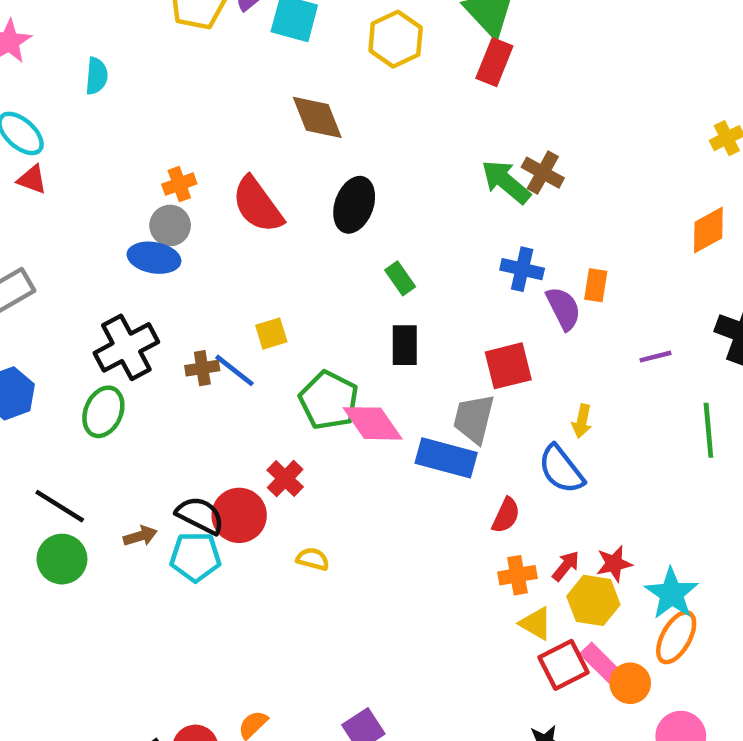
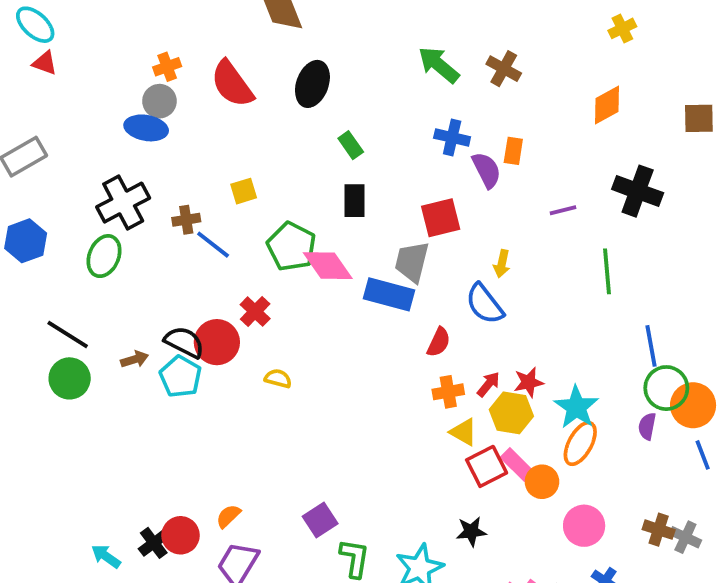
brown cross: (543, 173) -> (504, 69), moved
blue line: (235, 370) -> (213, 245), moved
cyan pentagon: (195, 557) -> (181, 377), turned 30

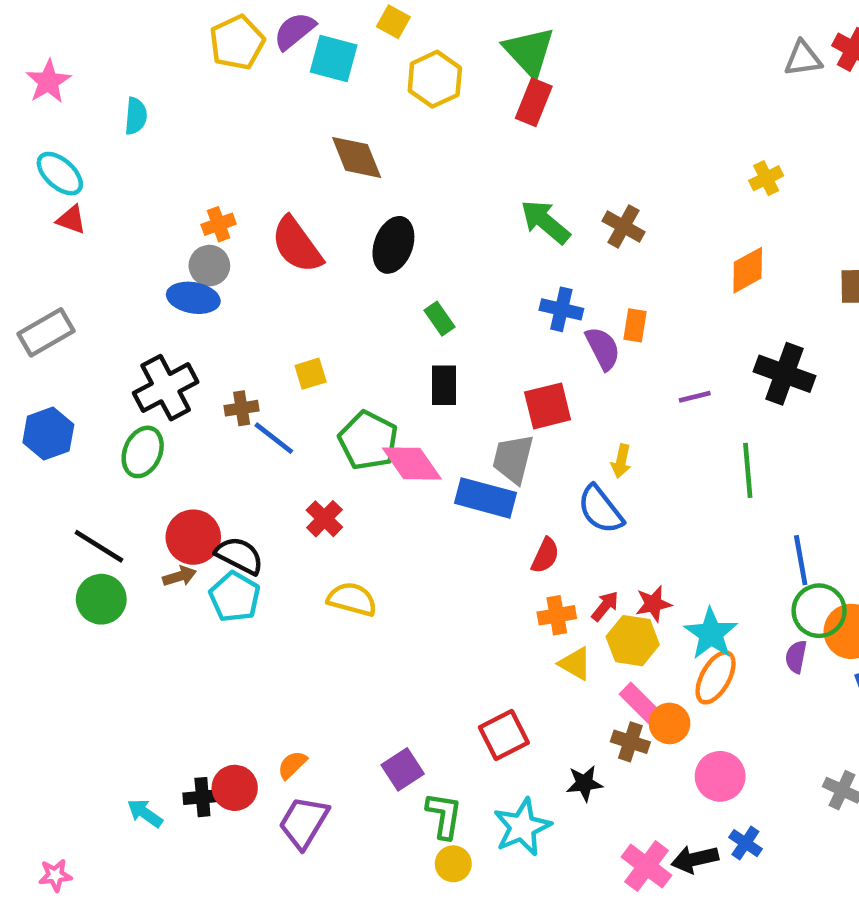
red circle: (217, 342) -> (193, 537), moved
yellow semicircle: (278, 378) -> (352, 599), size x1.5
red square: (487, 466) -> (504, 735), moved
brown cross: (659, 530) -> (630, 742), moved
black cross: (154, 543) -> (202, 797), turned 32

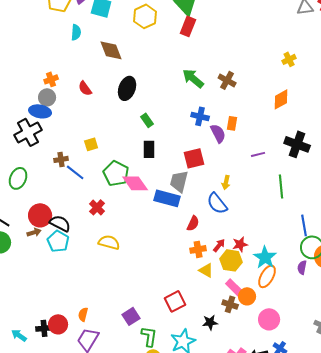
cyan semicircle: (136, 116) -> (76, 32), moved
red semicircle: (297, 245) -> (85, 88), size x0.6
black cross: (166, 388) -> (28, 132), moved
orange semicircle: (292, 765) -> (83, 314), turned -32

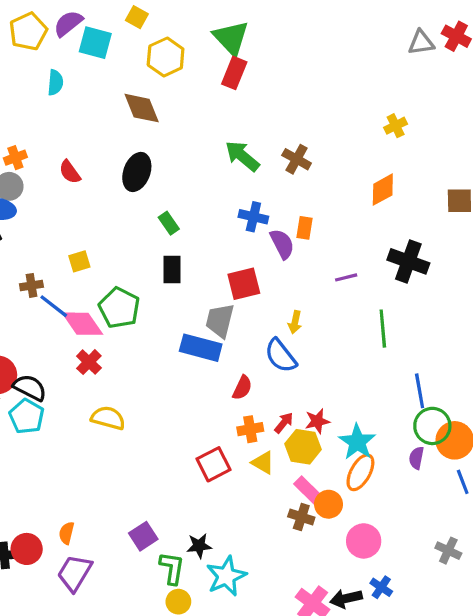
brown diamond: (111, 50) -> (142, 108), moved
pink diamond: (135, 183) -> (83, 324), moved
red square: (175, 301) -> (213, 464), moved
black star: (210, 322) -> (199, 546), moved

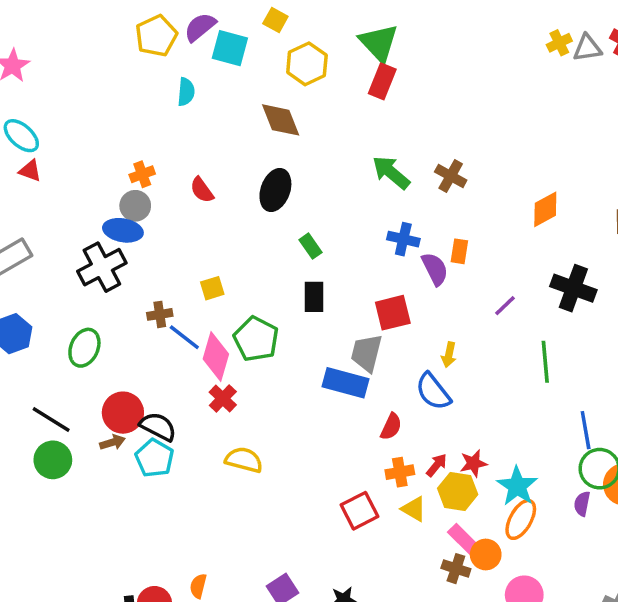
yellow cross: (396, 126) -> (559, 43), moved
purple line: (346, 277) -> (505, 306), turned -30
pink diamond: (83, 324) -> (216, 356), turned 51

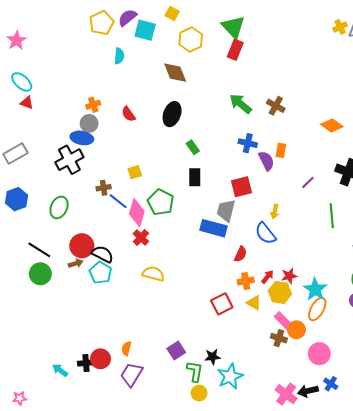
orange diamond: (545, 209) -> (332, 125), turned 65

